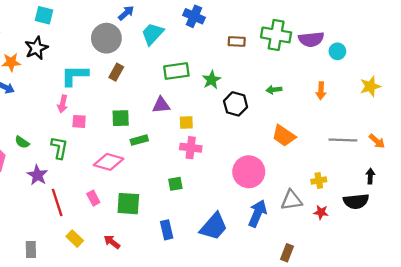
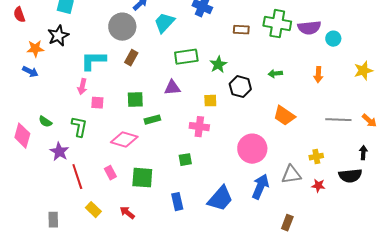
yellow square: (186, 122) -> (210, 101), moved

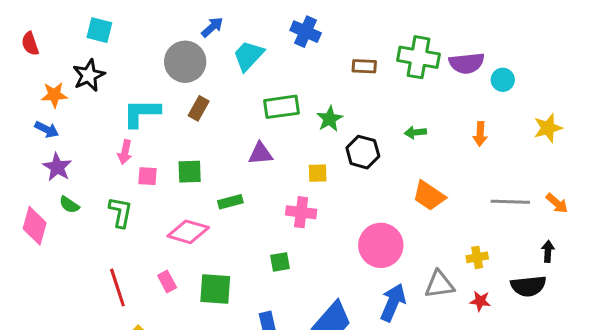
green square: (135, 100) -> (190, 172), moved
purple star: (59, 152) -> (57, 167), moved

